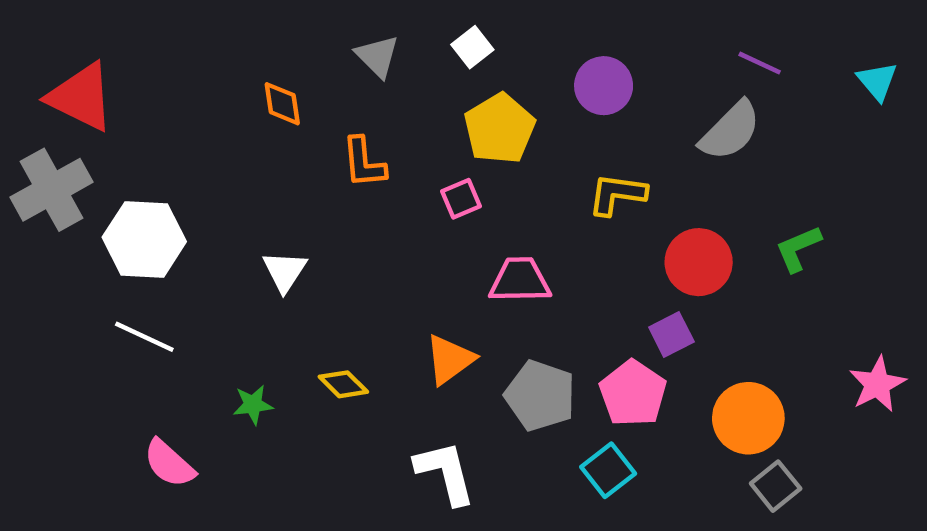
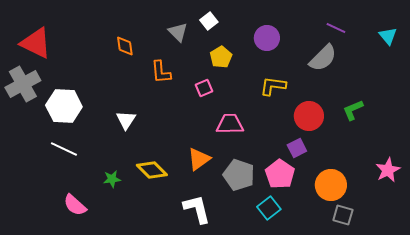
gray triangle: (377, 56) -> (178, 32), moved
yellow pentagon: (499, 129) -> (221, 57), size x0.7
yellow diamond: (343, 384) -> (152, 170), size x1.4
gray square: (776, 486) -> (343, 215), turned -35

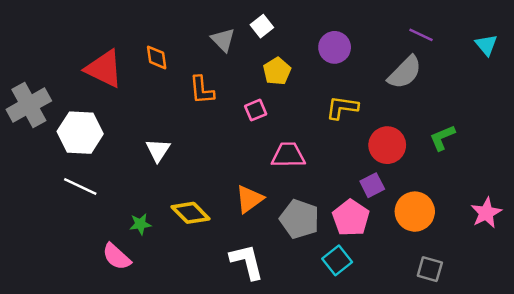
red triangle: (36, 43) -> (104, 69), moved
orange circle: (331, 185) -> (415, 212), moved
pink semicircle: (75, 205) -> (117, 257), moved

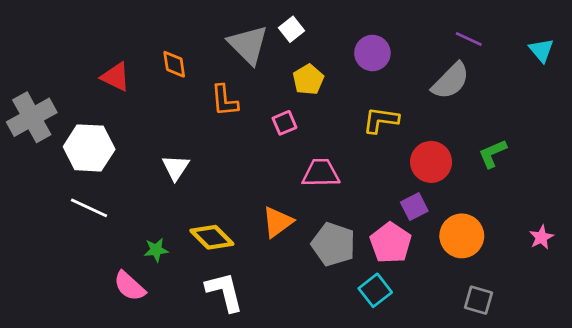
gray triangle: (223, 40) -> (248, 45), size x1.5
red triangle: (104, 69) -> (116, 77), size x0.7
pink star: (486, 213) -> (541, 237), size x0.7
white L-shape: (247, 262) -> (224, 292), moved

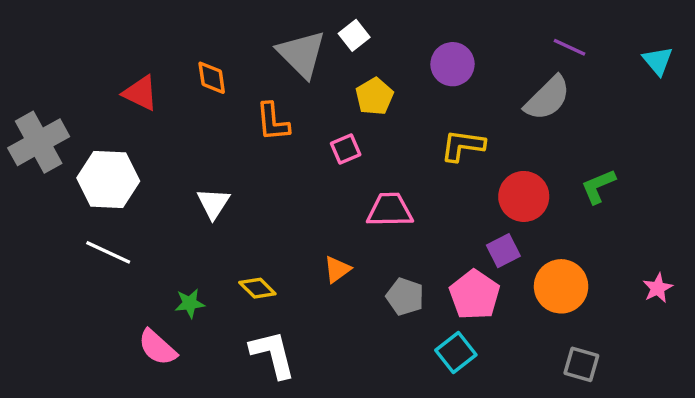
orange triangle: (277, 222) -> (337, 269), size x0.7
yellow diamond: (212, 237) -> (257, 288), size x0.7
gray pentagon: (333, 244) -> (405, 297), size x0.7

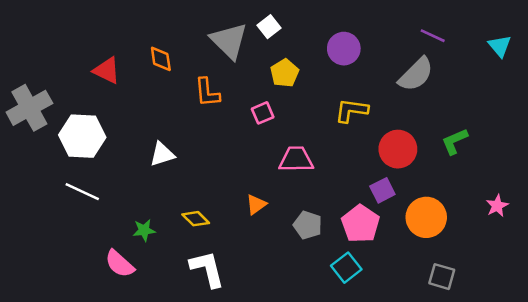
white triangle: (213, 203) -> (162, 154), turned 40
pink star: (658, 288) -> (497, 206), moved

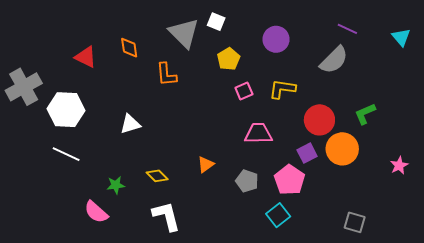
white square: (269, 27) -> (216, 22), turned -30
pink square: (263, 113) -> (244, 91), moved
pink trapezoid: (296, 159) -> (258, 133), moved
orange circle: (426, 217) -> (342, 149), moved

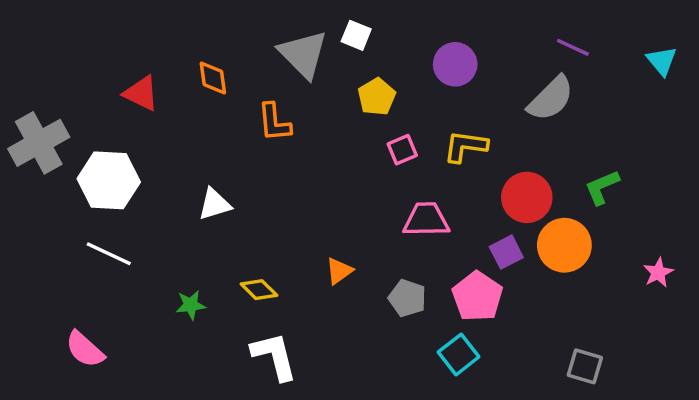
pink semicircle: (96, 212) -> (85, 349), moved

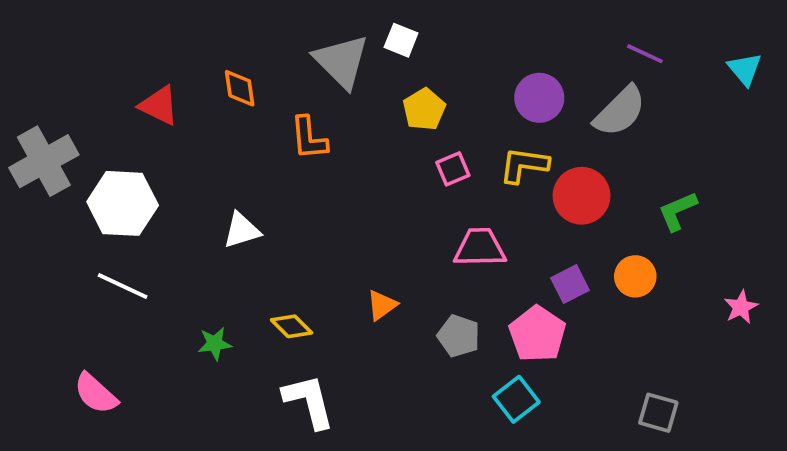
purple circle: (455, 64) -> (539, 98), moved
red circle: (527, 197) -> (582, 196), moved
orange circle: (564, 245) -> (635, 276), size x0.7

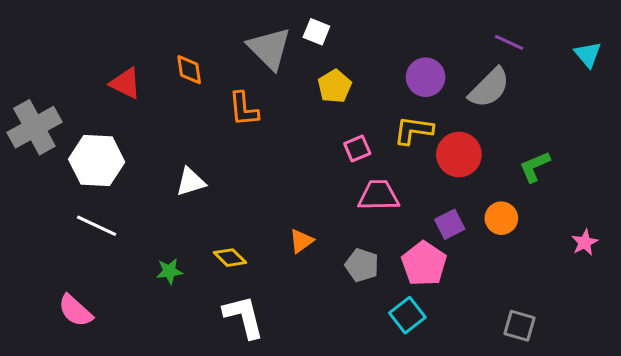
pink square: (453, 169) -> (357, 148), moved

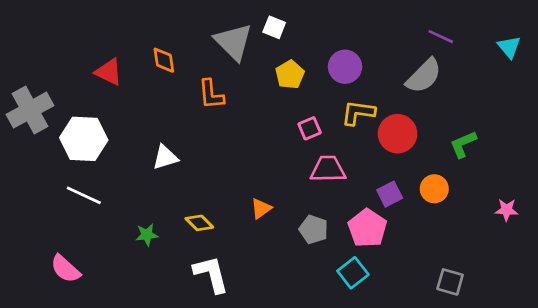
purple circle: (426, 77) -> (345, 67), moved
pink star: (585, 242) -> (506, 210), turned 30

